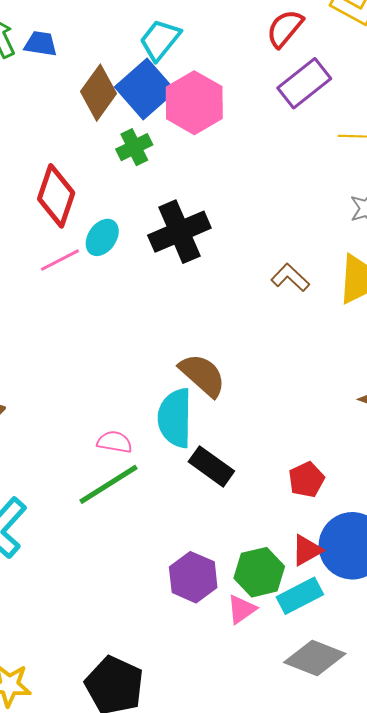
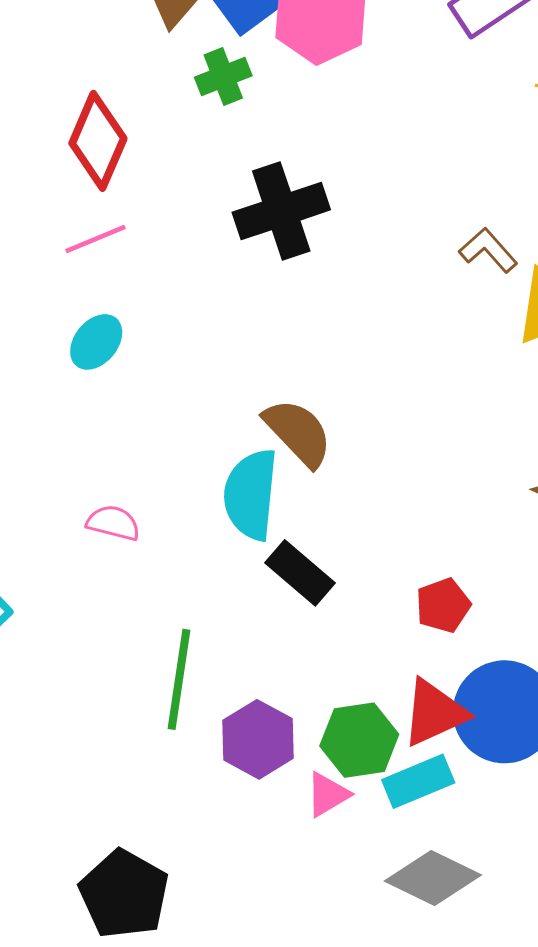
cyan ellipse: (102, 237) -> (96, 342), moved
brown L-shape: (290, 277) -> (488, 250), moved
pink semicircle: (114, 442) -> (113, 523), moved
green line: (108, 484) -> (179, 679), moved, turned -54
red triangle: (307, 550) -> (434, 713), size x1.4

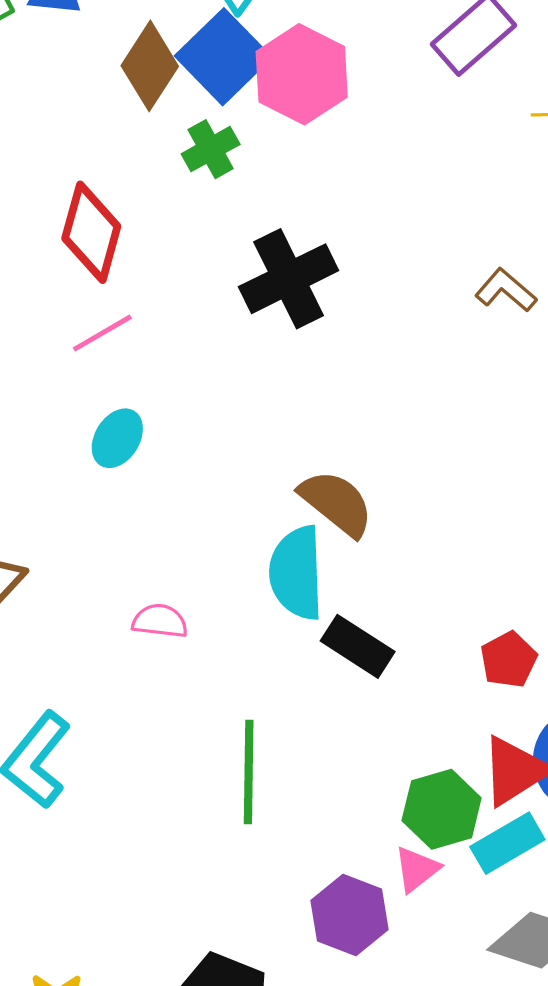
purple hexagon: (258, 739) -> (349, 915), moved

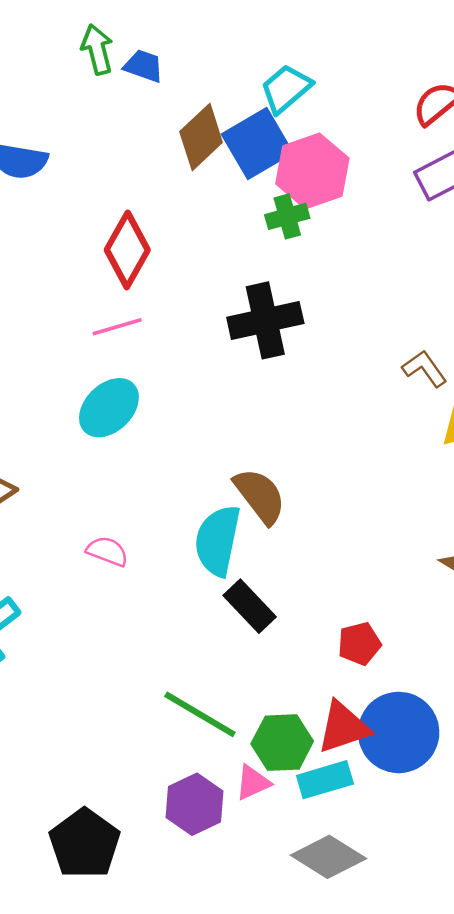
green cross: (211, 149) -> (287, 216), moved
cyan ellipse: (117, 438) -> (109, 408), size x1.4
green line: (249, 772) -> (200, 714), moved, turned -74

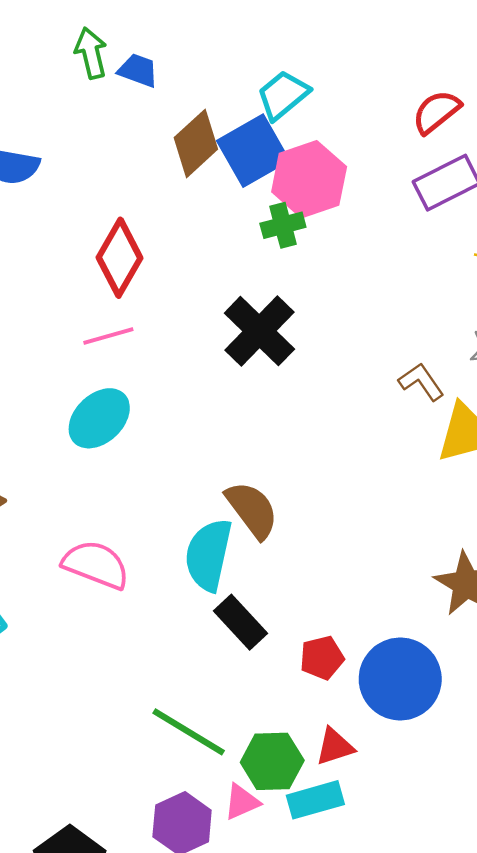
black cross: (265, 320) -> (259, 331), turned -34
pink semicircle: (107, 551) -> (96, 565), size x1.6
red pentagon: (359, 644) -> (322, 658), moved
red triangle: (343, 727) -> (335, 747), size x0.7
blue circle: (399, 732) -> (400, 679), moved

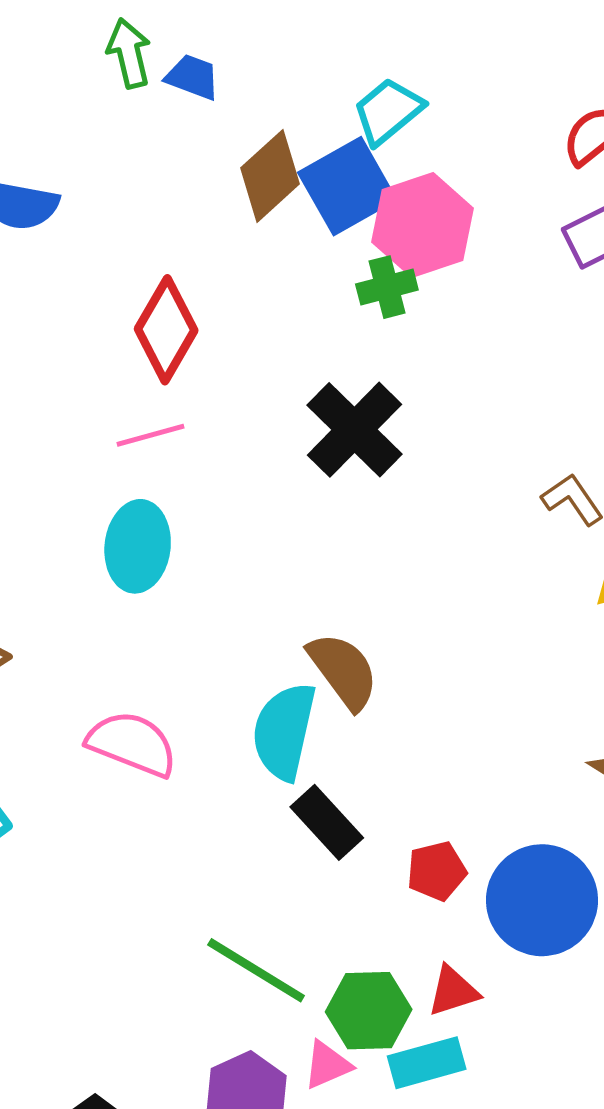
cyan ellipse: (99, 418) -> (138, 546), turned -40

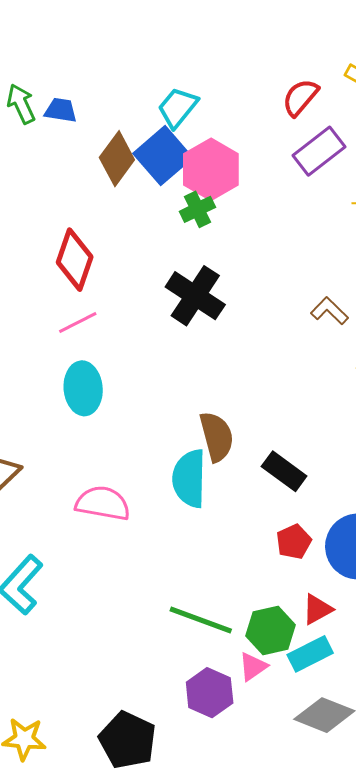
brown semicircle: (343, 671) -> (217, 437), turned 33
black rectangle: (327, 822) -> (284, 471), moved

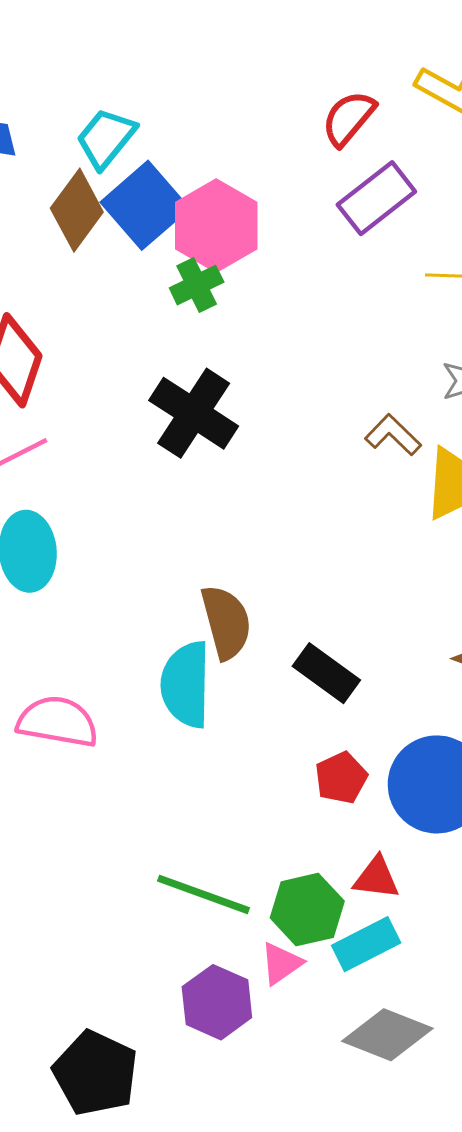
cyan trapezoid: (178, 107) -> (106, 138), moved
red triangle: (317, 609) -> (376, 878), turned 36

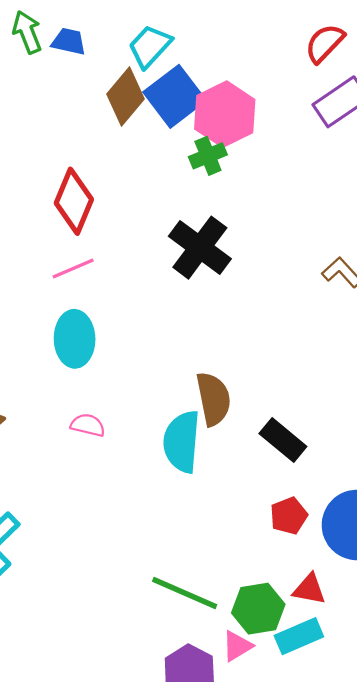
pink semicircle: (58, 722) -> (88, 425), moved, size x0.6

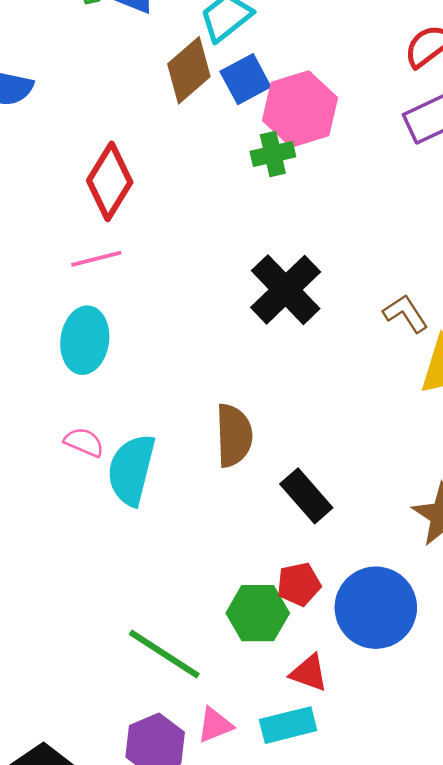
blue square: (175, 96) -> (245, 79), size x0.7
black cross: (200, 248) -> (286, 290), moved
cyan semicircle: (182, 442) -> (131, 470), moved
green hexagon: (258, 609) -> (258, 613), moved

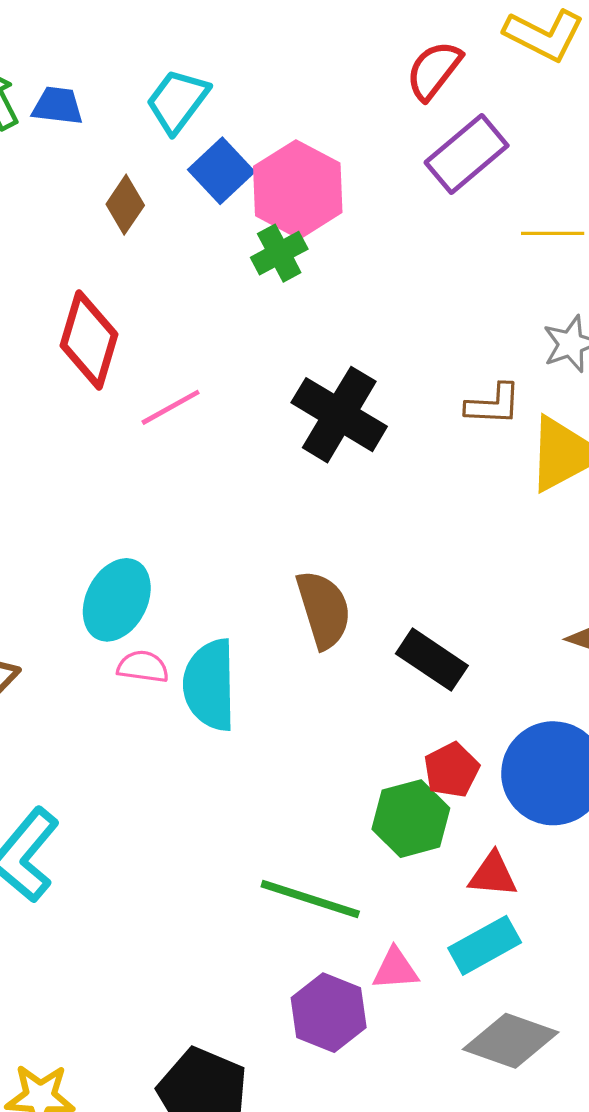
brown diamond: (189, 70) -> (125, 205), moved, size x0.7
pink line: (96, 259) -> (171, 407), moved
brown L-shape: (405, 313) -> (493, 404), turned 141
cyan ellipse: (85, 340) -> (117, 600), moved, turned 34
pink triangle: (215, 725) -> (395, 969), turned 33

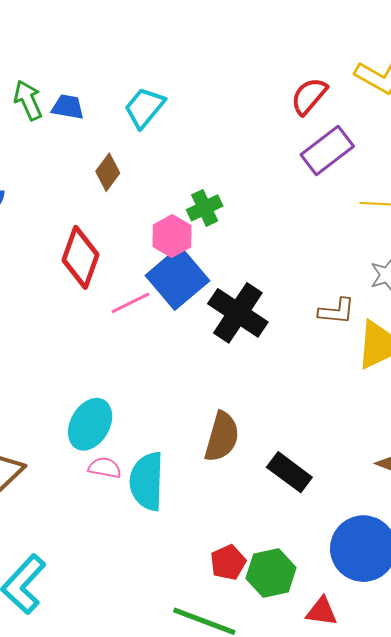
blue square: (221, 171) -> (177, 278), moved, size x1.5
pink hexagon: (298, 189) -> (172, 236), moved, size x0.7
brown semicircle: (324, 609) -> (222, 437), turned 30
red pentagon: (452, 770) -> (228, 562), moved

